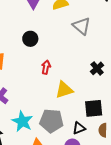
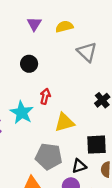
cyan star: (22, 121) -> (22, 112), moved

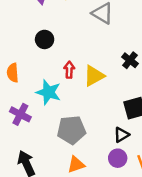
yellow triangle: (64, 122) -> (94, 76), moved
gray pentagon: (49, 156) -> (71, 130), moved

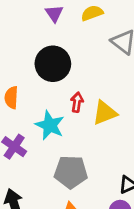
black circle: (45, 39) -> (53, 64), size x1.6

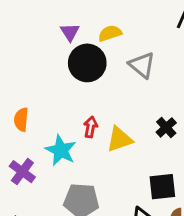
black circle: (53, 64) -> (87, 63), moved

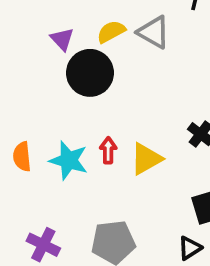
gray triangle: (142, 65) -> (154, 32), moved
cyan star: (61, 150) -> (69, 160), moved
purple cross: (22, 172) -> (43, 245), moved

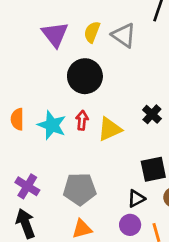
yellow semicircle: (111, 32) -> (92, 32), turned -45
purple triangle: (62, 39) -> (55, 34), size x1.5
black circle: (90, 73) -> (85, 76), moved

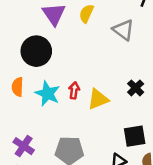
gray triangle: (124, 35) -> (123, 30), moved
black circle: (85, 76) -> (36, 51), moved

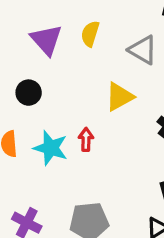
black circle: (36, 51) -> (29, 93), size x0.6
yellow triangle: (98, 99) -> (119, 97), moved

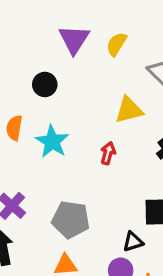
red arrow: (86, 139) -> (108, 153), moved

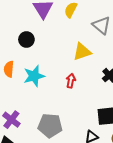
cyan star: (52, 142) -> (34, 76), turned 30

